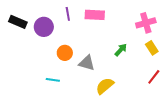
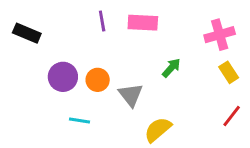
purple circle: (44, 27) -> (63, 77), moved
green arrow: (121, 50) -> (171, 68), moved
gray triangle: (87, 63) -> (131, 95), turned 36

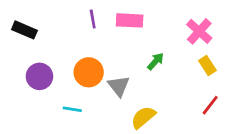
pink cross: (220, 35) -> (199, 31), turned -32
purple circle: (63, 77) -> (39, 76), moved
orange circle: (98, 80) -> (89, 72), size x1.4

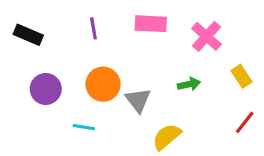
purple line: (93, 19) -> (93, 28), moved
pink cross: (199, 31) -> (206, 36), moved
green arrow: (156, 61) -> (189, 84), moved, turned 36

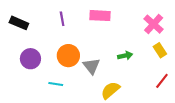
pink cross: (206, 36) -> (154, 24), moved

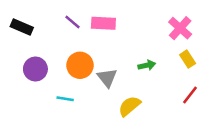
pink rectangle: (100, 16) -> (103, 23), moved
purple line: (62, 19) -> (73, 22), turned -40

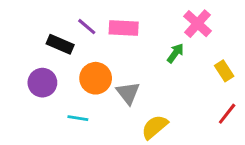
black rectangle: (22, 27) -> (60, 44), moved
pink cross: (180, 28) -> (198, 24), moved
green arrow: (147, 65) -> (175, 53), moved, turned -42

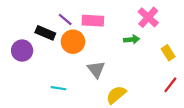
green arrow: (175, 53) -> (132, 39), turned 48
orange circle: (96, 78) -> (73, 42), moved
purple circle: (42, 83) -> (22, 51), moved

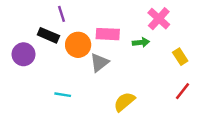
purple line: (65, 20) -> (61, 14), moved, turned 32
pink rectangle: (93, 21) -> (108, 34), moved
gray triangle: (96, 69) -> (99, 63), moved, turned 30

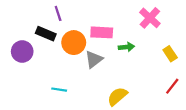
green arrow: (141, 42) -> (126, 47), moved

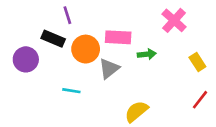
cyan line: (59, 90) -> (71, 91), moved

